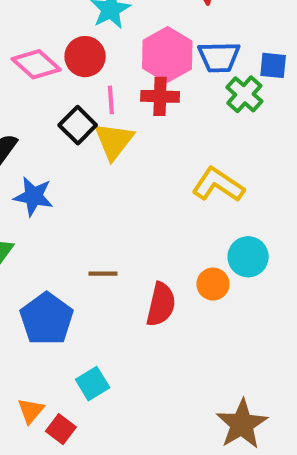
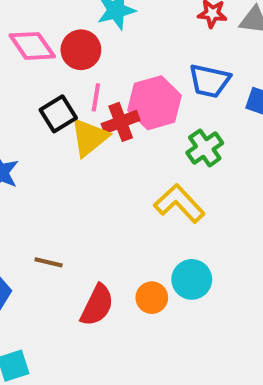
pink hexagon: (167, 55) -> (155, 103), moved
green cross: (244, 94) -> (205, 148), moved
red cross: (160, 96) -> (121, 122), moved, turned -36

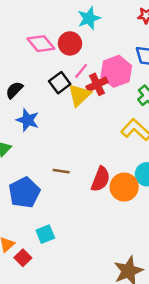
pink line: (96, 97) -> (81, 71), turned 35
orange circle: (152, 298) -> (124, 187), size x1.5
red semicircle: (97, 305) -> (101, 179), moved

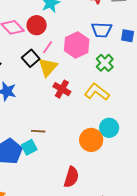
red cross: (97, 84) -> (62, 89), moved, turned -30
red semicircle: (101, 179) -> (71, 177), moved
cyan square: (45, 234) -> (29, 147), moved

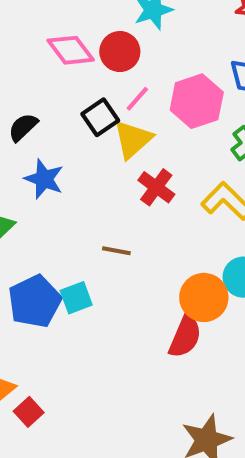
brown line: (38, 131) -> (116, 251), moved
red semicircle: (71, 177) -> (185, 337), moved

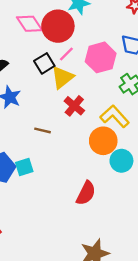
red circle: (120, 52) -> (58, 26), size x1.4
brown line: (116, 251) -> (43, 130), moved
orange circle: (204, 297) -> (103, 141), moved

